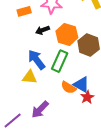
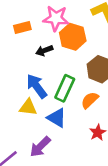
orange hexagon: (67, 34) -> (73, 37), moved
blue triangle: (81, 85) -> (57, 118), moved
orange semicircle: (69, 87) -> (90, 100), moved, turned 105

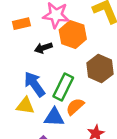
orange semicircle: (90, 100) -> (75, 107), moved
blue triangle: (57, 118) -> (54, 117), turned -30

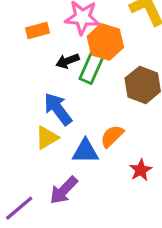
green rectangle: (63, 87) -> (92, 66), moved
yellow triangle: (25, 106) -> (47, 138), turned -36

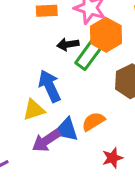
purple arrow: (64, 190) -> (46, 141), moved

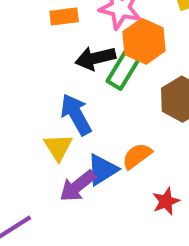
black arrow: (68, 44) -> (95, 58), size x1.4
yellow triangle: (34, 110) -> (58, 147), turned -40
blue triangle: (66, 130) -> (102, 170), turned -40

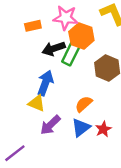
blue arrow: (76, 114) -> (45, 83), turned 55
yellow triangle: (58, 147) -> (37, 103), turned -30
blue triangle: (102, 170) -> (81, 128), moved

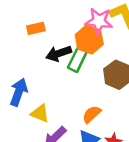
pink star: (66, 18) -> (99, 21), moved
blue arrow: (45, 83) -> (19, 92), moved

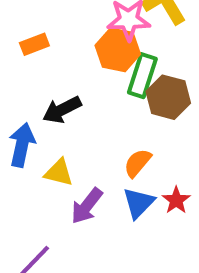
black arrow: (59, 53) -> (62, 110), moved
green rectangle: (78, 58) -> (142, 76), moved

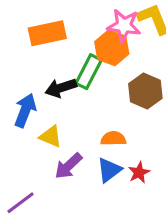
orange rectangle: (34, 44) -> (47, 33), size x1.6
green rectangle: (142, 76) -> (89, 72), moved
orange semicircle: (138, 163) -> (113, 139), turned 40

